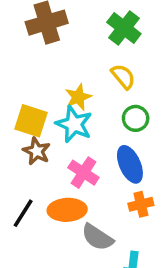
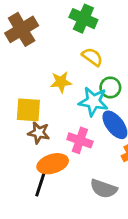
yellow star: (78, 97) -> (61, 82), turned 30
cyan star: (74, 124) -> (93, 102), moved
orange ellipse: (67, 210) -> (53, 164), moved

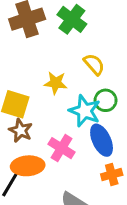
green cross: (83, 19) -> (72, 19), moved

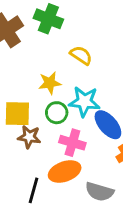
green circle: (106, 100) -> (57, 113), moved
orange ellipse: (28, 166) -> (65, 172), moved

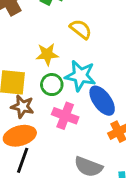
orange ellipse: (65, 172) -> (20, 136), moved

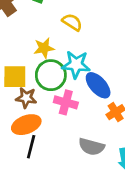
green circle: (52, 85) -> (51, 75), size x1.5

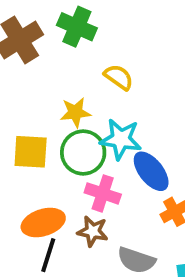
brown star: (26, 98) -> (93, 231), moved

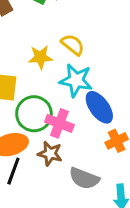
yellow semicircle: (119, 77) -> (73, 45), moved
green circle: (83, 153) -> (34, 114), moved

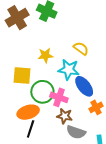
yellow semicircle: (73, 45) -> (81, 48), moved
brown star: (50, 154) -> (65, 116), moved

